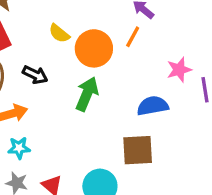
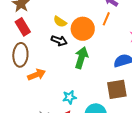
black arrow: (35, 75) -> (59, 41), moved
cyan star: (19, 148) -> (69, 97), moved

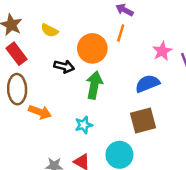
yellow semicircle: (60, 22) -> (50, 30), moved
orange arrow: (37, 75) -> (40, 112), turned 48
cyan star: (69, 97) -> (84, 125), moved

